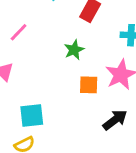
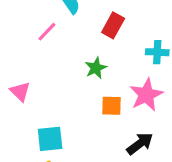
pink line: (19, 32) -> (47, 32), moved

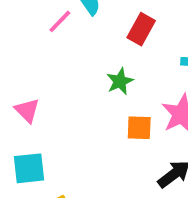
pink line: (47, 32) -> (60, 21), moved
cyan square: (50, 139) -> (29, 168), moved

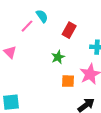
pink triangle: (27, 110) -> (10, 52), moved

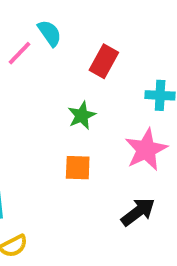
orange square: (68, 81) -> (78, 168), moved

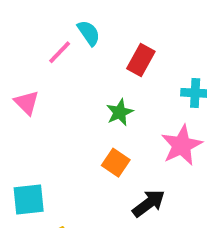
orange square: (78, 168) -> (116, 163), turned 32
black arrow: (138, 212) -> (149, 203), moved

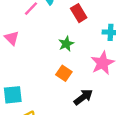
red rectangle: (141, 60) -> (79, 13), turned -60

